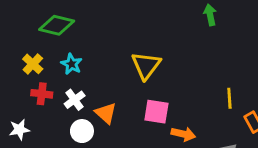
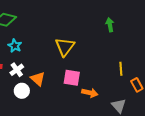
green arrow: (210, 15) -> (110, 25), moved

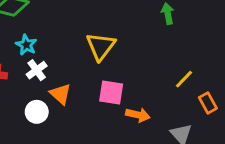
yellow line: (121, 69) -> (184, 79), turned 48
white cross: (17, 70) -> (37, 70), moved

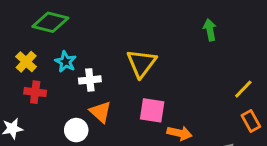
white cross: (37, 70) -> (90, 80), moved, turned 30
yellow line: (184, 79) -> (243, 89), moved

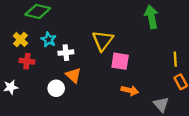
green arrow: (210, 30) -> (151, 17), size x1.5
yellow line: (243, 89) -> (175, 59), turned -48
pink square: (152, 110) -> (120, 61), moved

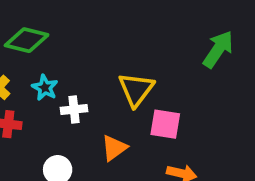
green arrow: (151, 17) -> (218, 49), turned 45
orange triangle: (73, 75) -> (114, 148), moved, turned 42

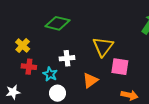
green diamond: (27, 40) -> (57, 23), moved
cyan star: (45, 88) -> (50, 74), moved

